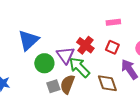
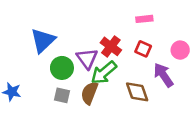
green arrow: (79, 67) -> (104, 73), turned -85
gray square: (53, 86) -> (62, 95), moved, turned 32

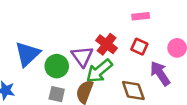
blue triangle: (43, 40) -> (28, 54), moved

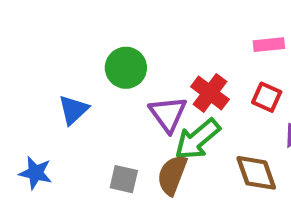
blue triangle: (28, 54) -> (73, 110), size x0.7
green circle: (57, 66) -> (126, 68), moved

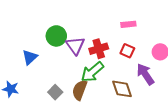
red cross: (210, 93) -> (99, 49), turned 36
purple triangle: (168, 114) -> (75, 46), moved
gray square: (124, 179) -> (55, 92), turned 32

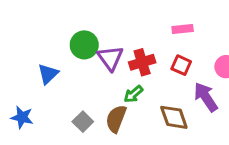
green arrow: (92, 72) -> (133, 94), size x0.6

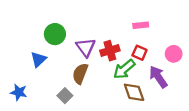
green circle: (84, 45) -> (55, 34), moved
green arrow: (133, 94) -> (124, 69), moved, size x1.5
brown semicircle: (116, 119) -> (80, 74), moved

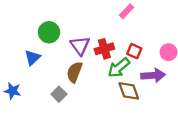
pink rectangle: (141, 25) -> (126, 11), moved, turned -40
purple arrow: (158, 77) -> (153, 75), turned 120

